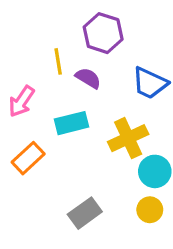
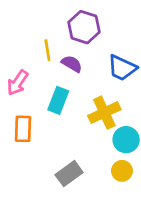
cyan rectangle: (71, 123) -> (58, 100), turned -55
orange rectangle: (28, 158) -> (23, 129), turned -45

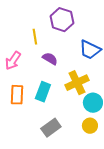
purple semicircle: (72, 64) -> (50, 59), moved
cyan rectangle: (58, 100) -> (43, 92), moved

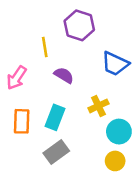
yellow cross: (77, 83) -> (98, 106), size x0.7
gray rectangle: (51, 128) -> (56, 152), moved

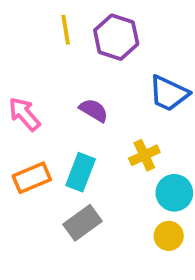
yellow line: (45, 47) -> (66, 30), moved
pink arrow: (17, 78) -> (24, 114), turned 105
orange rectangle: (22, 121) -> (32, 178), turned 65

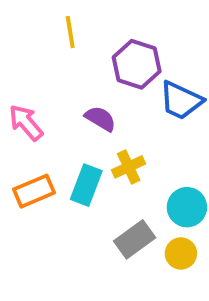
purple hexagon: (116, 37) -> (137, 64), moved
yellow cross: (144, 155) -> (129, 167), moved
gray rectangle: (82, 223) -> (135, 239), moved

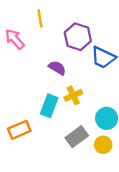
pink arrow: (26, 123) -> (15, 39), moved
orange rectangle: (34, 191) -> (19, 130), moved

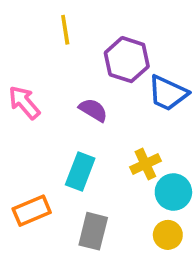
pink arrow: (15, 39) -> (24, 102), moved
yellow cross: (73, 95) -> (145, 164), moved
gray rectangle: (77, 137) -> (93, 231), moved, turned -40

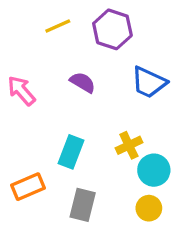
yellow line: (65, 30) -> (58, 26), turned 75
purple hexagon: (127, 60) -> (112, 29), moved
purple semicircle: (93, 110) -> (83, 82), moved

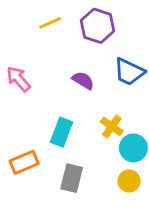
purple semicircle: (83, 82) -> (83, 80), moved
yellow cross: (129, 145) -> (112, 126), turned -30

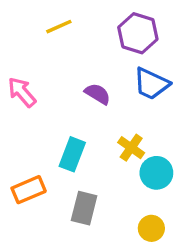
purple hexagon: (97, 26) -> (138, 33), moved
yellow circle: (129, 181) -> (151, 228), moved

